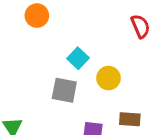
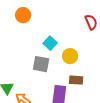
brown rectangle: (130, 119) -> (76, 80), moved

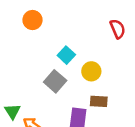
gray square: (41, 64) -> (55, 81), turned 30

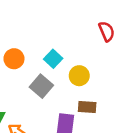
orange circle: (32, 20) -> (14, 59), moved

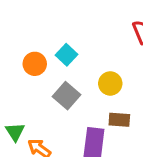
cyan square: (53, 59) -> (66, 55), moved

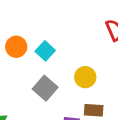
orange circle: (35, 64) -> (16, 47), moved

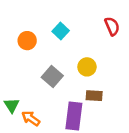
cyan square: (45, 51) -> (61, 31), moved

